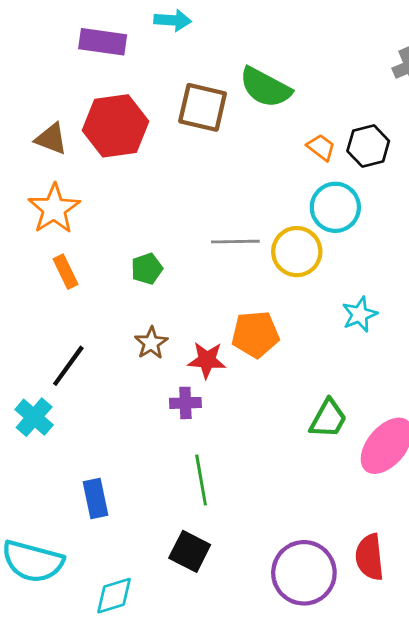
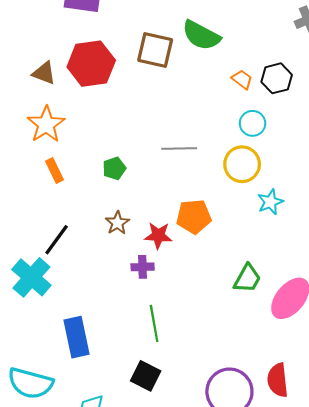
cyan circle: (335, 207) -> (253, 123), size x0.7
yellow circle: (297, 252) -> (242, 164), moved
cyan cross: (34, 417) -> (31, 277), size x1.4
blue rectangle: (95, 499) -> (76, 337), size x1.4

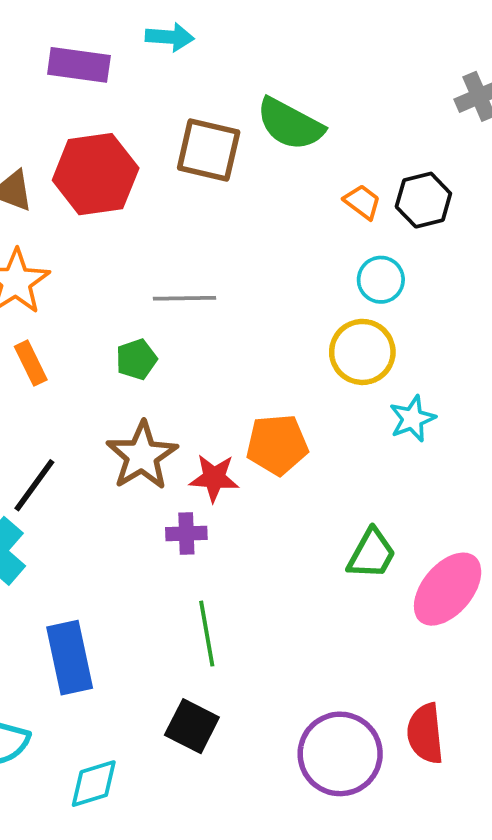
gray line: (179, 149) -> (185, 298), moved
brown star: (117, 223) -> (142, 456), size x1.6

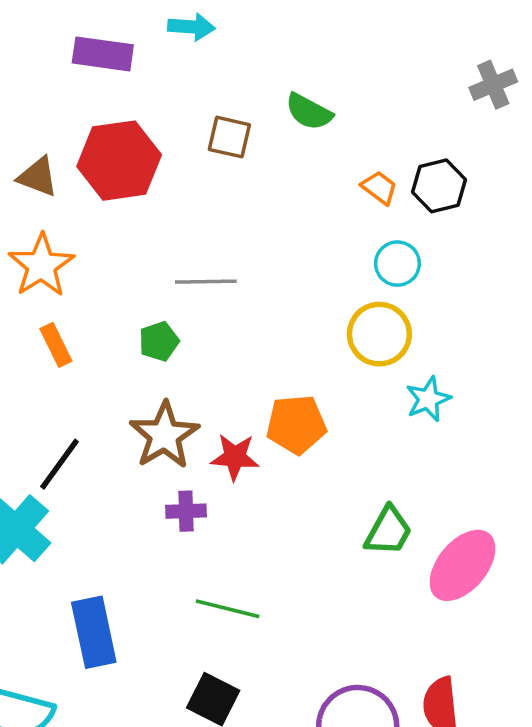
green semicircle: (290, 124) -> (309, 112), size x0.7
brown square: (209, 150) -> (229, 137), size x0.7
purple cross: (186, 533) -> (186, 511), moved
green line: (207, 634) -> (228, 609), turned -66

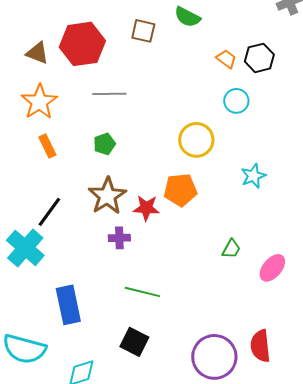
gray line: (206, 282) -> (109, 94), moved
yellow circle: (379, 334) -> (196, 140), moved
green trapezoid: (388, 531) -> (231, 249), size x0.7
pink ellipse: (463, 565) -> (272, 268), size x0.7

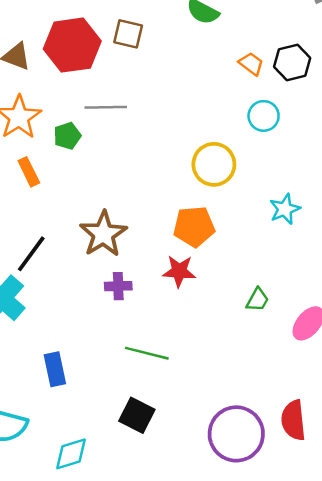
brown square: (143, 31) -> (128, 34), moved
green pentagon: (104, 144) -> (67, 136), moved
red star: (146, 208) -> (179, 271), moved
blue rectangle: (68, 305) -> (55, 369), size x0.7

